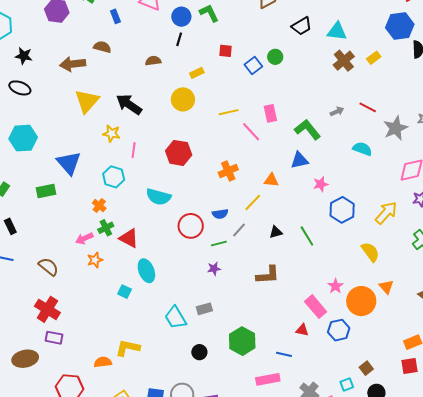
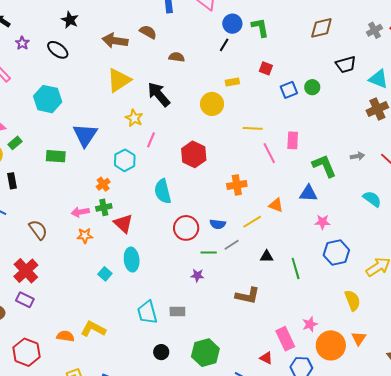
brown semicircle: (153, 61) -> (177, 57), moved
cyan semicircle: (158, 197) -> (163, 191), turned 45

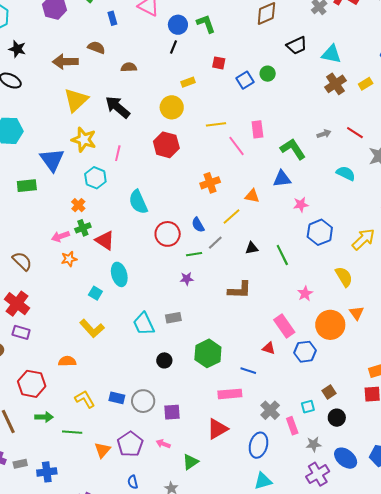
yellow star: (134, 118) -> (84, 140), moved, size x1.4
red hexagon: (194, 154) -> (166, 145), moved
blue semicircle: (218, 224) -> (198, 225), turned 63
pink star: (310, 324) -> (305, 294), moved
yellow L-shape: (93, 329) -> (92, 328), moved, turned -150

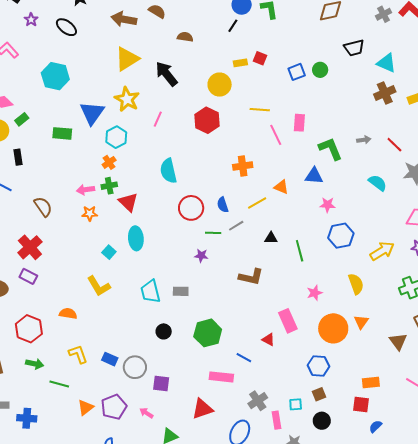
red square: (219, 63) -> (260, 58), moved
cyan hexagon: (95, 178) -> (116, 137), moved
blue hexagon: (305, 352) -> (319, 366), moved

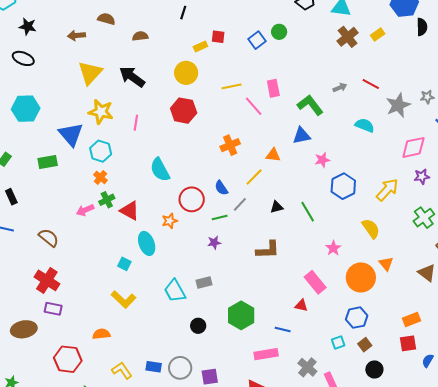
brown arrow: (124, 19) -> (76, 35), size x0.7
orange star: (90, 213) -> (170, 221), moved
cyan square: (296, 404) -> (338, 343), moved

